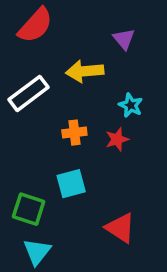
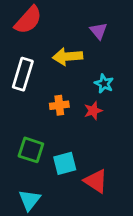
white rectangle: (29, 93) -> (23, 74), turned -36
cyan square: (71, 184) -> (65, 163), moved
green square: (29, 209) -> (31, 150), moved

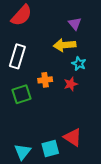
yellow arrow: (67, 57) -> (65, 45), moved
green square: (31, 150) -> (22, 94), moved, turned -36
cyan square: (65, 163) -> (50, 149), moved

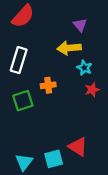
red star: (71, 84) -> (92, 90), moved

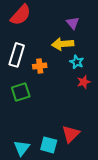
orange cross: (48, 85) -> (40, 66), moved
red triangle: (78, 147) -> (71, 134), turned 42
cyan square: (54, 159) -> (49, 145), turned 30

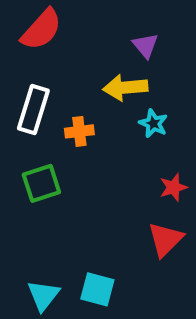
red star: (84, 82) -> (173, 187), moved
red triangle: (71, 134) -> (165, 239), moved

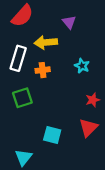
purple triangle: (145, 46) -> (69, 22), moved
yellow arrow: (125, 87) -> (46, 42), moved
cyan square: (97, 289) -> (52, 135), moved

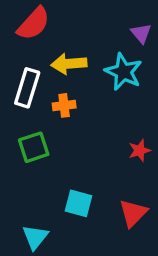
purple triangle: (69, 22) -> (141, 33), moved
cyan star: (82, 66) -> (123, 72), moved, size x1.6
red triangle: (88, 128) -> (133, 213), moved

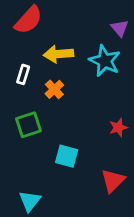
white rectangle: (27, 88) -> (23, 74), size x0.6
orange cross: (64, 105) -> (54, 89), turned -36
cyan square: (79, 203) -> (67, 156), moved

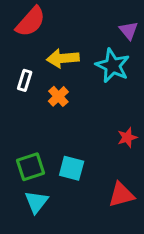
green square: (28, 125) -> (31, 167), moved
red triangle: (113, 181) -> (121, 195), turned 30
cyan triangle: (30, 201) -> (36, 202), moved

